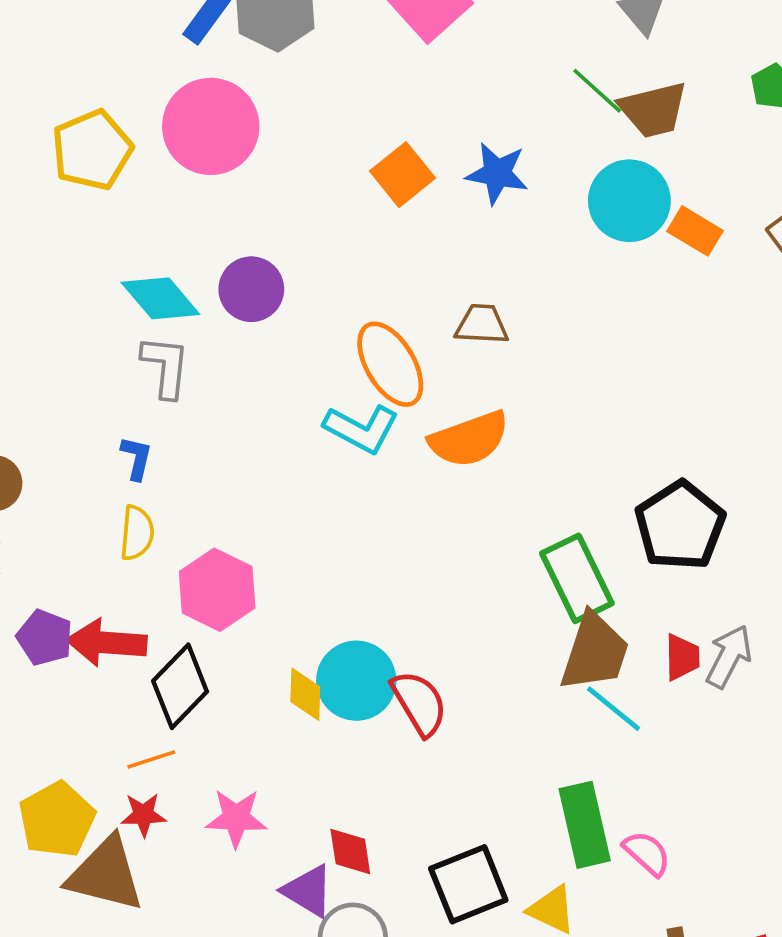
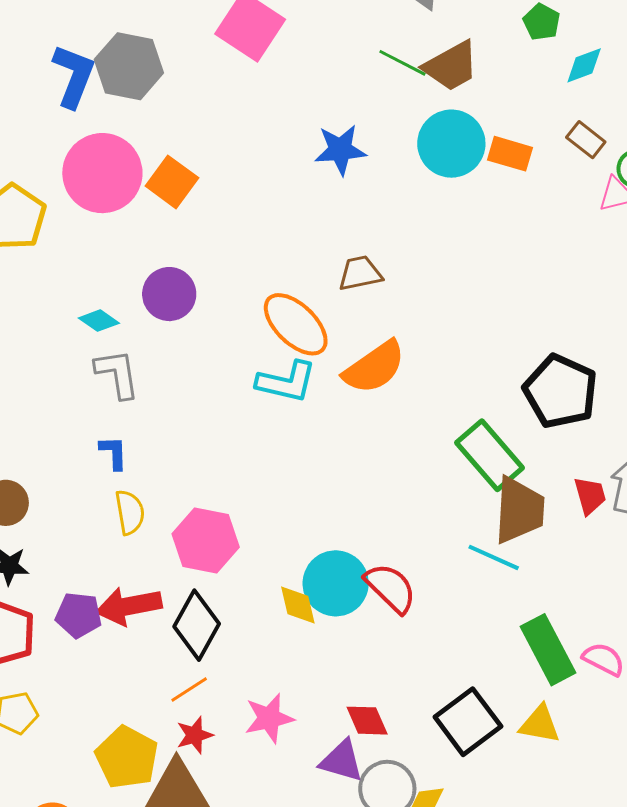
orange square: (403, 175) -> (172, 182), moved
cyan diamond: (160, 298) -> (99, 321), size x0.6
cyan line: (614, 709) -> (494, 557), moved

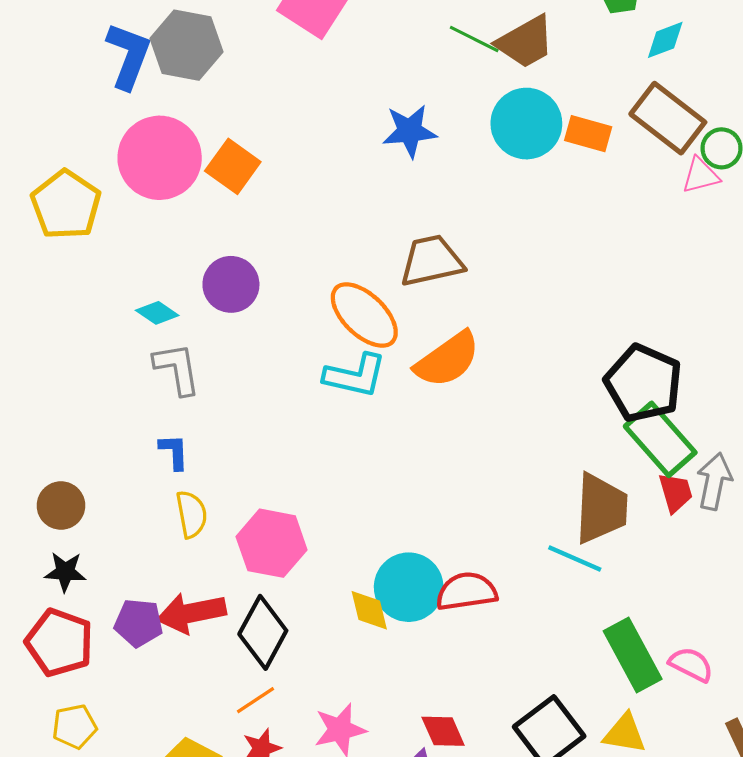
brown rectangle: (586, 140) -> (668, 118), size x1.8
brown trapezoid: (360, 273) -> (432, 261), size x1.4
green rectangle: (490, 455) -> (660, 439), moved
red semicircle: (391, 588) -> (466, 591), turned -52

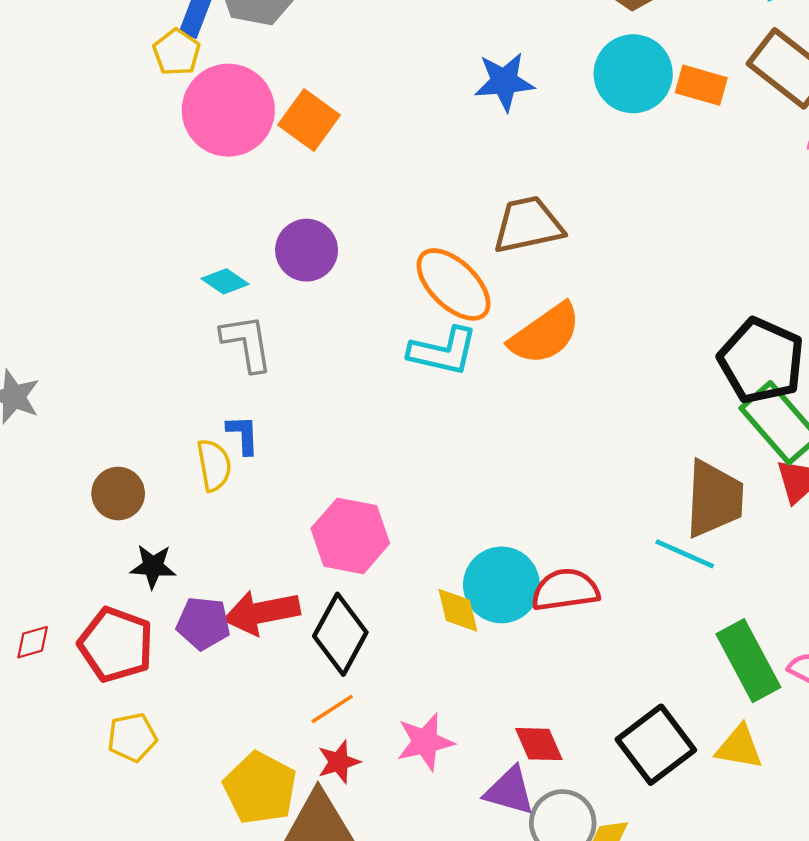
yellow pentagon: (66, 205) -> (177, 52), moved, size x0.6
yellow semicircle: (191, 514) -> (214, 465), moved
black star: (65, 572) -> (153, 566), moved

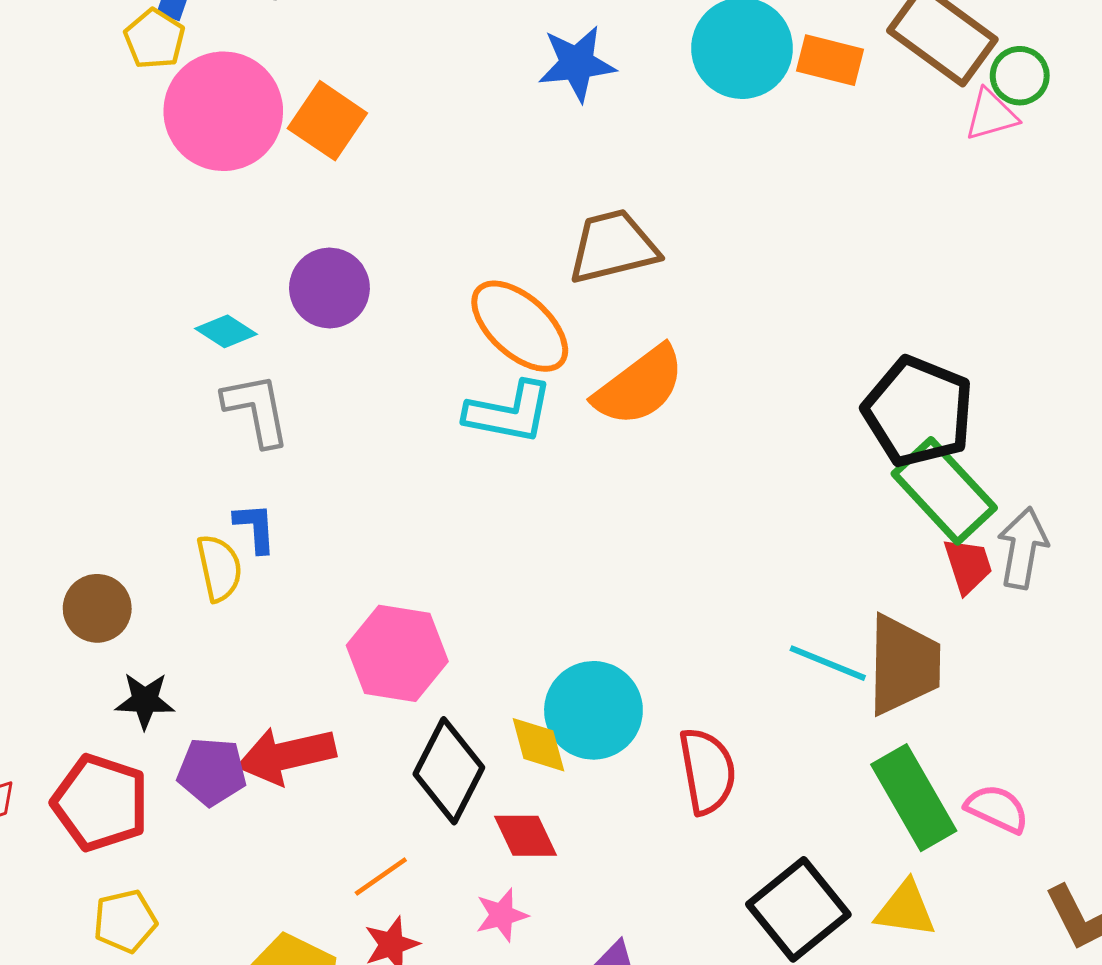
brown trapezoid: (714, 499) -> (904, 665), moved
red semicircle: (565, 590) -> (707, 771), moved, turned 90
black diamond: (340, 634) -> (449, 771), moved
pink star: (425, 742) -> (502, 915), size x0.7
red diamond: (539, 744) -> (526, 836), moved

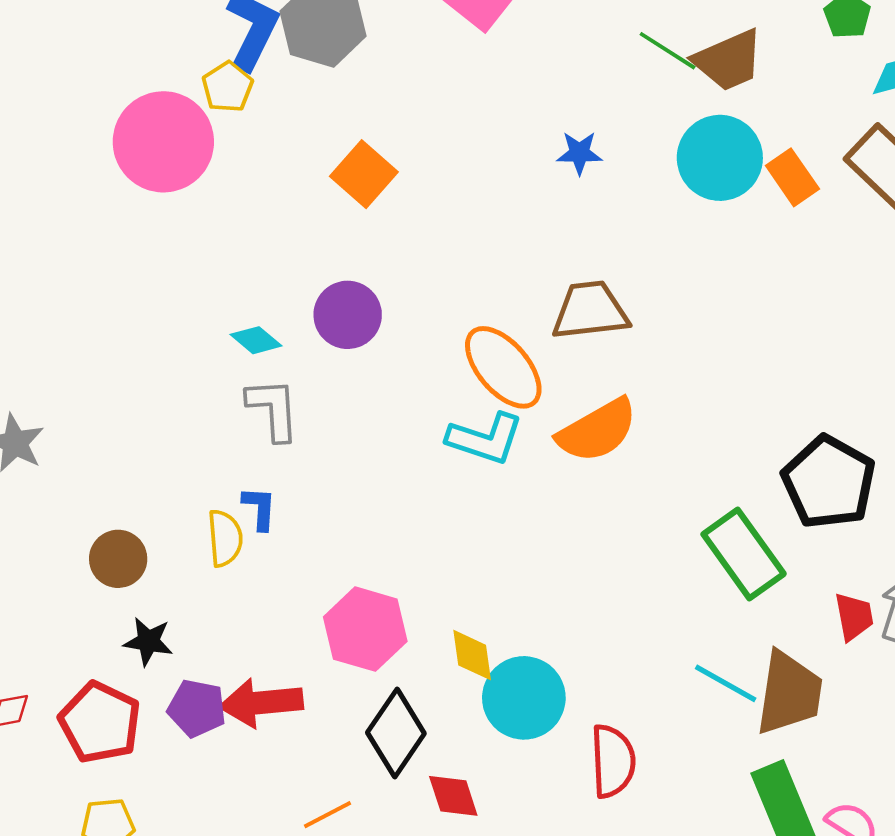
orange rectangle: (830, 60) -> (792, 177), turned 34
blue star: (577, 63) -> (579, 153), size x0.7
pink circle: (223, 111) -> (163, 142), moved
green rectangle: (944, 491) -> (744, 554), moved
yellow diamond: (538, 745) -> (472, 655), moved

